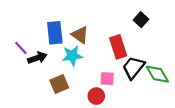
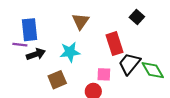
blue rectangle: (55, 33) -> (30, 30), moved
brown triangle: (80, 35) -> (81, 21), moved, turned 30
purple line: (21, 48) -> (20, 45), turned -40

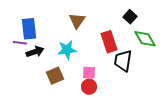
black trapezoid: (129, 64) -> (123, 61), turned -30
green diamond: (153, 70) -> (145, 39), moved
pink square: (104, 74) -> (89, 73), moved

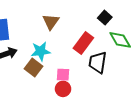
red rectangle: (109, 42) -> (83, 43), turned 55
brown square: (55, 76) -> (33, 67), moved, turned -30

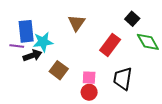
cyan star: (41, 51) -> (43, 42), moved
black trapezoid: (98, 62) -> (123, 79), moved

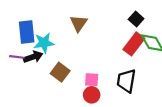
red rectangle: (110, 45) -> (134, 44), moved
purple line: (17, 46) -> (17, 57), moved

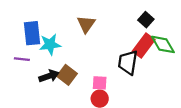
black arrow: (33, 57) -> (49, 76), moved
black trapezoid: (126, 81) -> (128, 62), moved

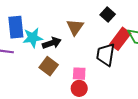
black square: (146, 20) -> (108, 14), moved
brown triangle: (86, 24) -> (75, 27), moved
black arrow: (49, 76) -> (52, 43), moved

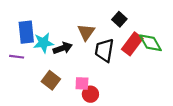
black trapezoid: (106, 55) -> (104, 50), moved
brown square: (49, 66) -> (51, 80), moved
pink square: (79, 74) -> (82, 83), moved

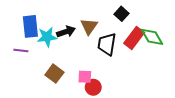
black arrow: (63, 48) -> (66, 32), moved

